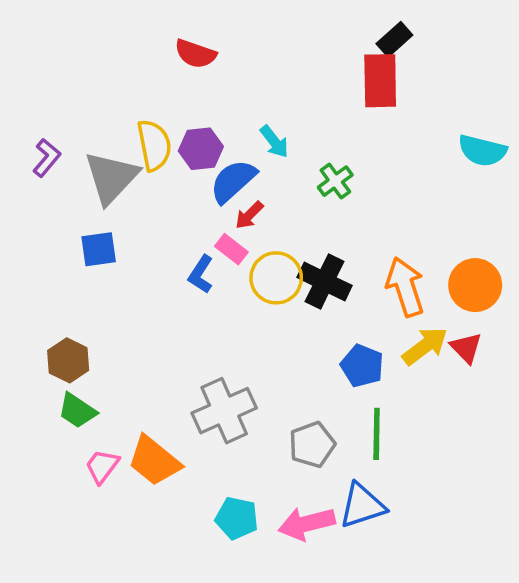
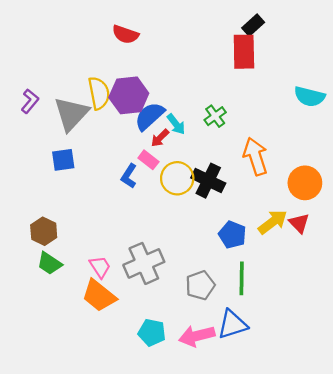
cyan arrow: (274, 142) -> (176, 124), moved
purple hexagon: (201, 149) -> (129, 95), size x1.4
orange arrow: (405, 287) -> (255, 156), moved
pink trapezoid: (102, 466) -> (100, 267), moved, turned 110

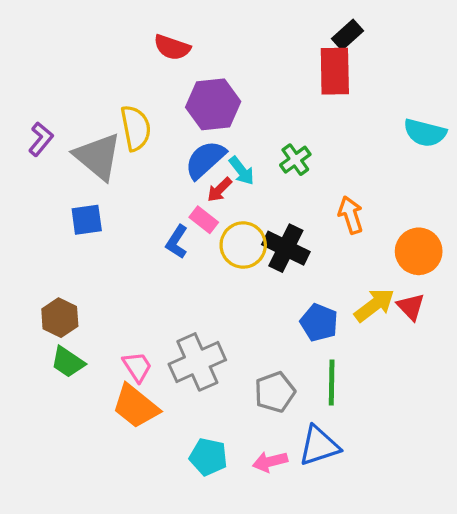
purple hexagon: (129, 95) -> (213, 104), moved
gray triangle: (71, 114) -> (98, 156), turned -33
orange arrow: (255, 156) -> (351, 215), size x0.7
pink arrow: (197, 336) -> (270, 462), size x0.7

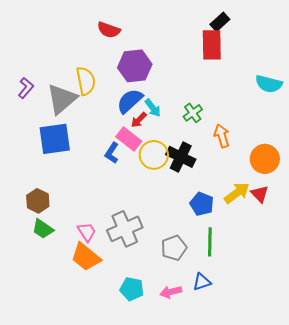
gray triangle: (98, 156) -> (62, 99), turned 40
green cross: (295, 160) -> (193, 113), moved
blue square: (87, 220) -> (55, 139), size x1.6
pink rectangle: (204, 220) -> (129, 139), size x1.4
blue triangle: (319, 446) -> (202, 282), size x0.7

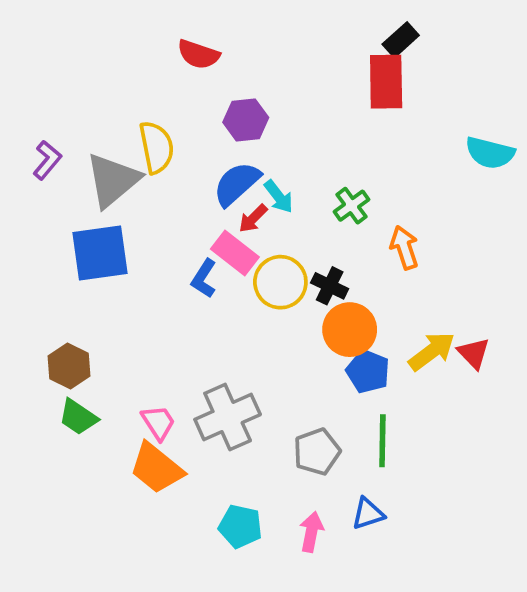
purple hexagon: (135, 66) -> (246, 120), size x0.7
black cross: (181, 157) -> (330, 286), size x0.7
orange circle: (265, 159) -> (350, 330), moved
pink arrow: (171, 292) -> (311, 532), turned 115

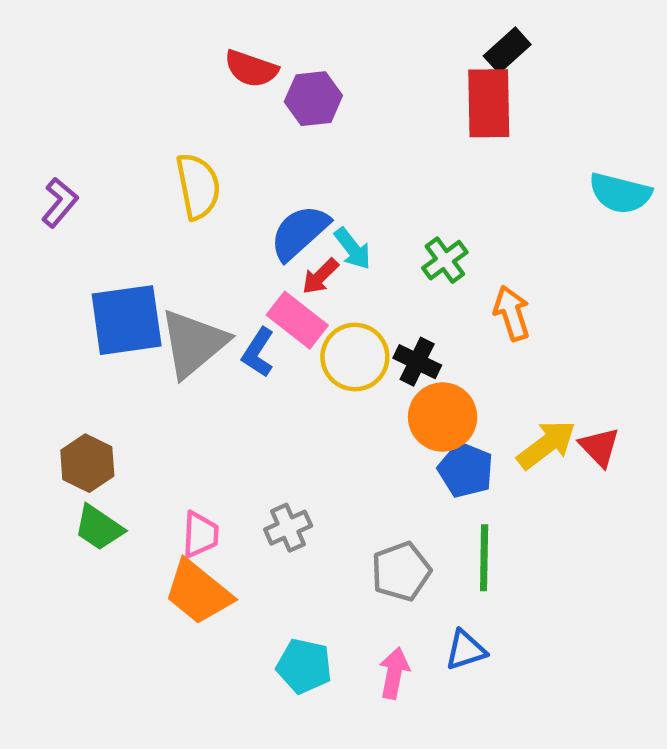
purple hexagon: (246, 120) -> (313, 99), moved
gray triangle: (113, 180) -> (193, 343), moved
gray cross: (228, 417) -> (288, 528), size x0.6
pink trapezoid: (158, 422) -> (200, 535), turned 36

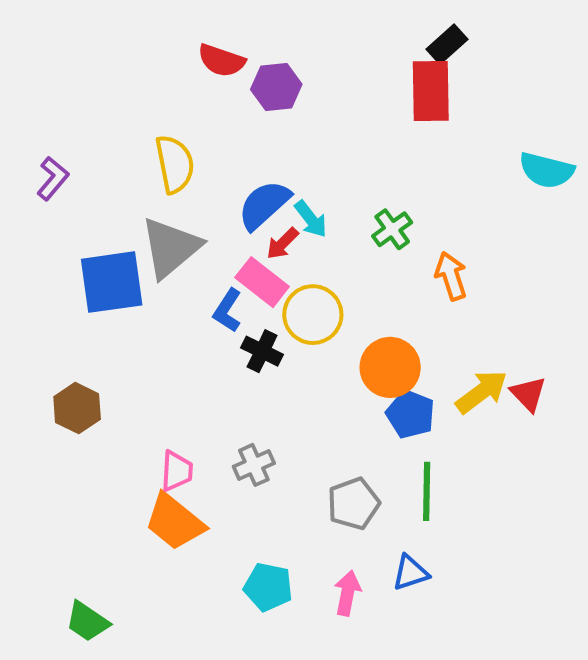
gray triangle: (193, 343) -> (171, 248), moved
black cross: (417, 362) -> (262, 351), moved
green trapezoid: (99, 528) -> (87, 621), moved

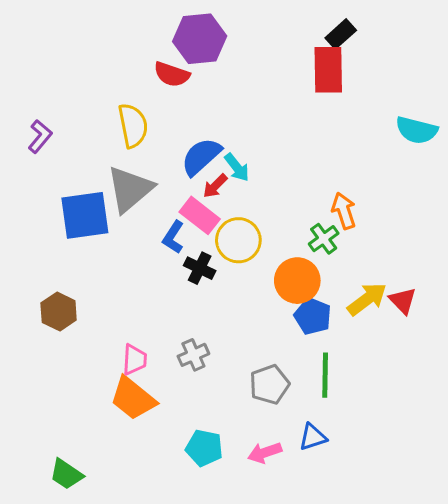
red semicircle: (221, 61) -> (172, 74), moved
purple hexagon: (276, 87) -> (200, 39), moved, size x1.4
green cross: (392, 229) -> (324, 239), moved
pink arrow: (347, 593) -> (265, 453), turned -120

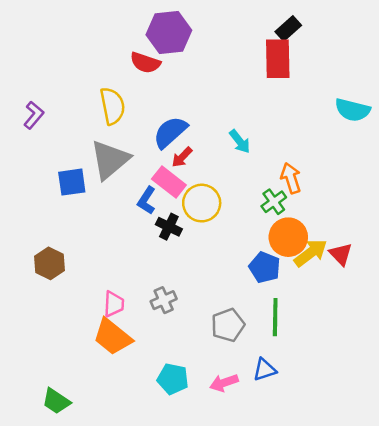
cyan arrow: (237, 167) -> (240, 141), moved
blue square: (85, 215) -> (72, 182), size x0.7
orange circle: (297, 281) -> (288, 237), moved

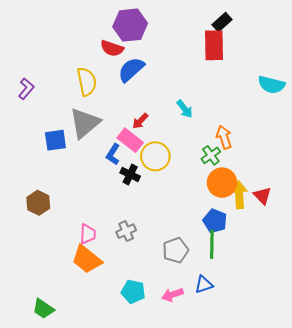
blue semicircle: (170, 132) -> (131, 70), moved
yellow arrow: (311, 253) -> (239, 195), turned -56
blue pentagon: (265, 267) -> (215, 221), moved

